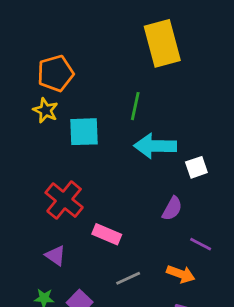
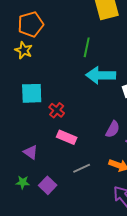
cyan square: (84, 132) -> (32, 93), moved
red cross: (64, 200) -> (57, 110), moved, size x0.6
purple semicircle: (172, 209) -> (113, 129), moved

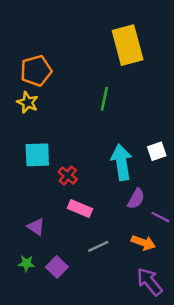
cyan arrow: (101, 75) -> (121, 162), moved, turned 80

